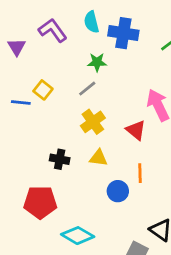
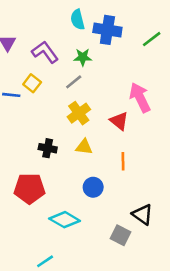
purple L-shape: (53, 30) -> (45, 52), moved
blue circle: (118, 191) -> (93, 187), moved

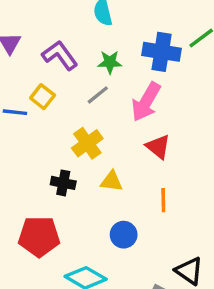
blue cross: (107, 30) -> (162, 52), moved
pink arrow: (140, 98) -> (146, 102), moved, turned -124
yellow cross: (79, 113) -> (87, 143), moved

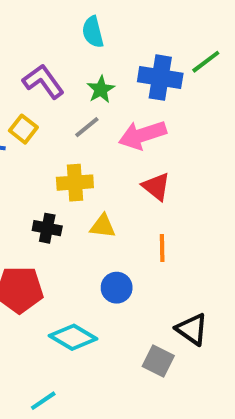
green star: (110, 62) -> (101, 89), turned -30
pink arrow: (146, 102) -> (142, 135), turned 42
yellow cross: (87, 143) -> (75, 183), turned 32

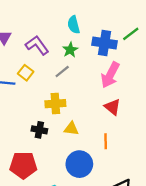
cyan semicircle: (93, 32) -> (74, 25), moved
pink arrow: (142, 135) -> (110, 75), moved, turned -45
red triangle: (156, 187) -> (112, 107), moved
blue circle: (117, 288) -> (79, 164), size x1.5

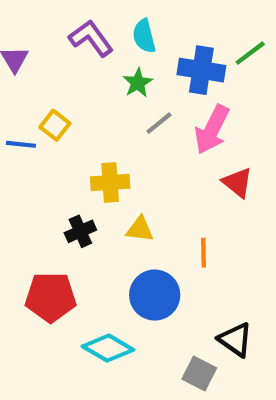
purple L-shape: (37, 45) -> (91, 38), moved
gray line: (62, 72) -> (159, 123), moved
red triangle: (112, 107) -> (237, 183), moved
black cross: (39, 130) -> (80, 231), turned -35

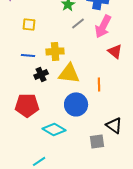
yellow square: (55, 125) -> (29, 24), turned -32
blue line: (21, 144) -> (28, 55), moved
yellow triangle: (140, 229) -> (69, 73), size x1.6
gray square: (199, 374) -> (97, 141), turned -35

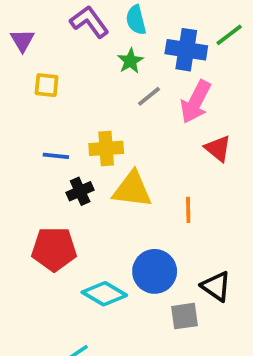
yellow square: (29, 24) -> (47, 85), moved
blue circle: (76, 104) -> (155, 271), moved

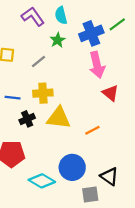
blue cross: (186, 50) -> (91, 33), turned -30
gray line: (149, 96) -> (38, 62), moved
pink arrow: (196, 102) -> (97, 65), turned -40
orange line: (188, 210) -> (92, 130), turned 63

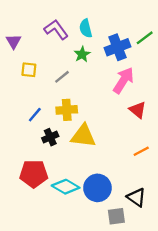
pink arrow: (97, 65) -> (123, 80), turned -135
blue line: (13, 98) -> (35, 115), turned -56
orange line: (92, 130) -> (141, 151), moved
cyan diamond: (42, 181) -> (66, 187), moved

